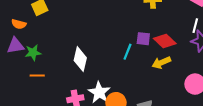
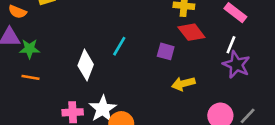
red diamond: (165, 41) -> (191, 32), moved
cyan line: (127, 52) -> (119, 46), moved

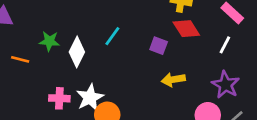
green star: (30, 49) -> (49, 41), moved
purple star: (236, 65) -> (226, 85), moved

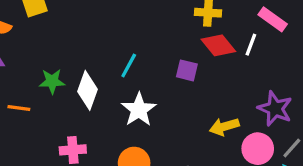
white line: (225, 45) -> (251, 45), moved
yellow arrow: (173, 80) -> (224, 127), moved
white star: (90, 98) -> (139, 110), moved

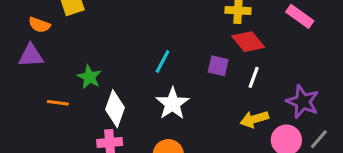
white line: (251, 45) -> (254, 77), moved
green star: (52, 81) -> (89, 77), turned 30
white diamond: (87, 90) -> (115, 109), moved

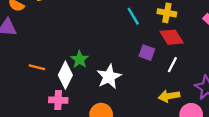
cyan line: (163, 62) -> (133, 16), moved, turned -66
green star: (89, 77) -> (80, 59), moved
orange line: (58, 103) -> (37, 67), moved

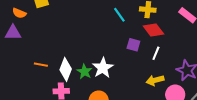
green star: (80, 59) -> (85, 72), moved

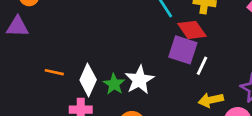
red diamond: (153, 30) -> (192, 30), moved
purple square: (133, 45) -> (183, 50), size x1.5
white line: (156, 53) -> (202, 66), moved

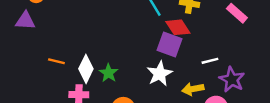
white line: (202, 66) -> (210, 61), moved, turned 49
white star: (139, 80) -> (160, 74), moved

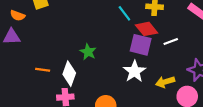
white line: (210, 61) -> (171, 41), moved
green star: (109, 73) -> (88, 52), moved

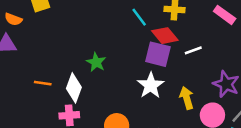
yellow arrow: (165, 82) -> (187, 98), turned 90

